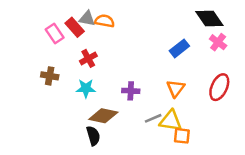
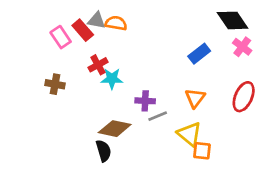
cyan star: (86, 88) -> (112, 79), moved
gray line: (153, 118) -> (158, 116), moved
yellow triangle: (171, 121) -> (190, 134), turned 30

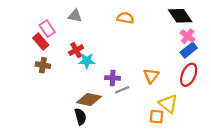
orange semicircle: (116, 23) -> (125, 18), moved
red rectangle: (83, 30) -> (41, 42), moved
blue rectangle: (199, 54) -> (189, 50), moved
yellow triangle: (190, 134) -> (168, 104), moved

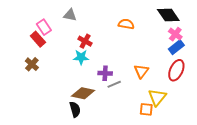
orange semicircle: (125, 18) -> (126, 24), moved
red cross: (76, 50) -> (85, 41), moved, turned -32
brown cross: (43, 65) -> (32, 64), moved, turned 32
yellow triangle: (168, 104) -> (157, 97), turned 30

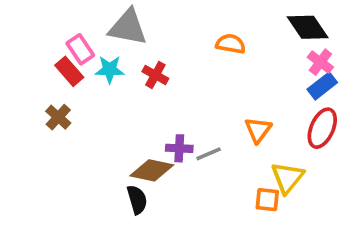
gray triangle: (70, 15) -> (128, 27), size x1.6
cyan star: (81, 57) -> (110, 69), moved
purple cross: (105, 73) -> (179, 148), moved

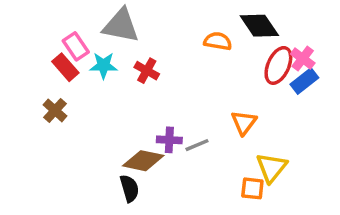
black diamond: (308, 27) -> (259, 26), moved
red ellipse: (322, 128) -> (278, 65), moved

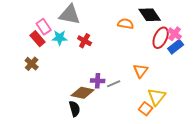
orange square: (252, 188) -> (146, 109), turned 32

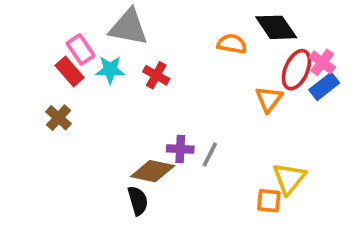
orange triangle: (141, 71) -> (269, 99), moved
gray line: (114, 84) -> (210, 155), turned -40
orange square: (146, 109) -> (269, 201), turned -32

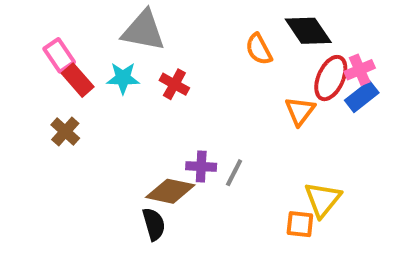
orange semicircle: (232, 44) -> (259, 49), turned -128
pink rectangle: (81, 49) -> (59, 55), moved
pink cross: (322, 62) -> (360, 70), turned 30

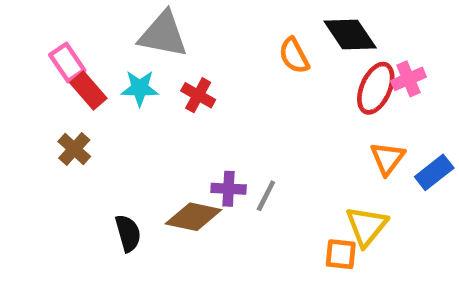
blue rectangle: (362, 97) -> (434, 172), moved
orange triangle: (300, 111) -> (387, 158), moved
black semicircle: (154, 224) -> (128, 233), moved

